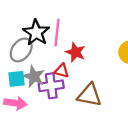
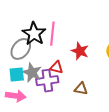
red star: (76, 52) -> (80, 51), moved
brown triangle: (89, 95) -> (81, 89), size x0.6

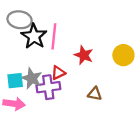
gray ellipse: (21, 49) -> (20, 20), moved, turned 60
red triangle: (56, 67) -> (58, 73), turned -40
brown triangle: (81, 89) -> (95, 94), moved

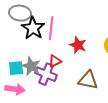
purple cross: (48, 87) -> (46, 74), turned 30
brown triangle: (95, 94) -> (88, 80), size x1.5

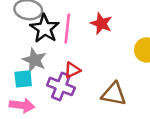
red star: (78, 45) -> (101, 24), moved
gray star: (31, 66) -> (35, 60), moved

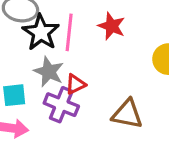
gray star: (35, 60) -> (49, 72), moved

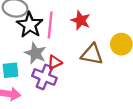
brown triangle: (127, 114) -> (92, 54), moved

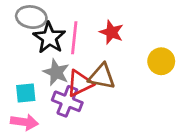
brown triangle: (92, 54) -> (102, 76), moved
red triangle: (55, 62) -> (80, 83), size x1.5

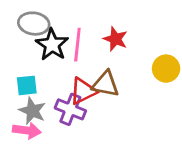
gray star: (56, 72) -> (32, 111), moved
cyan square: (26, 93) -> (27, 85), moved

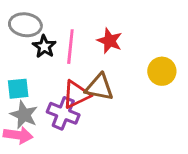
black star: (52, 45) -> (44, 47), size x0.7

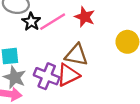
pink line: (70, 47) -> (53, 22), turned 52
red triangle: (76, 94) -> (68, 75), moved

